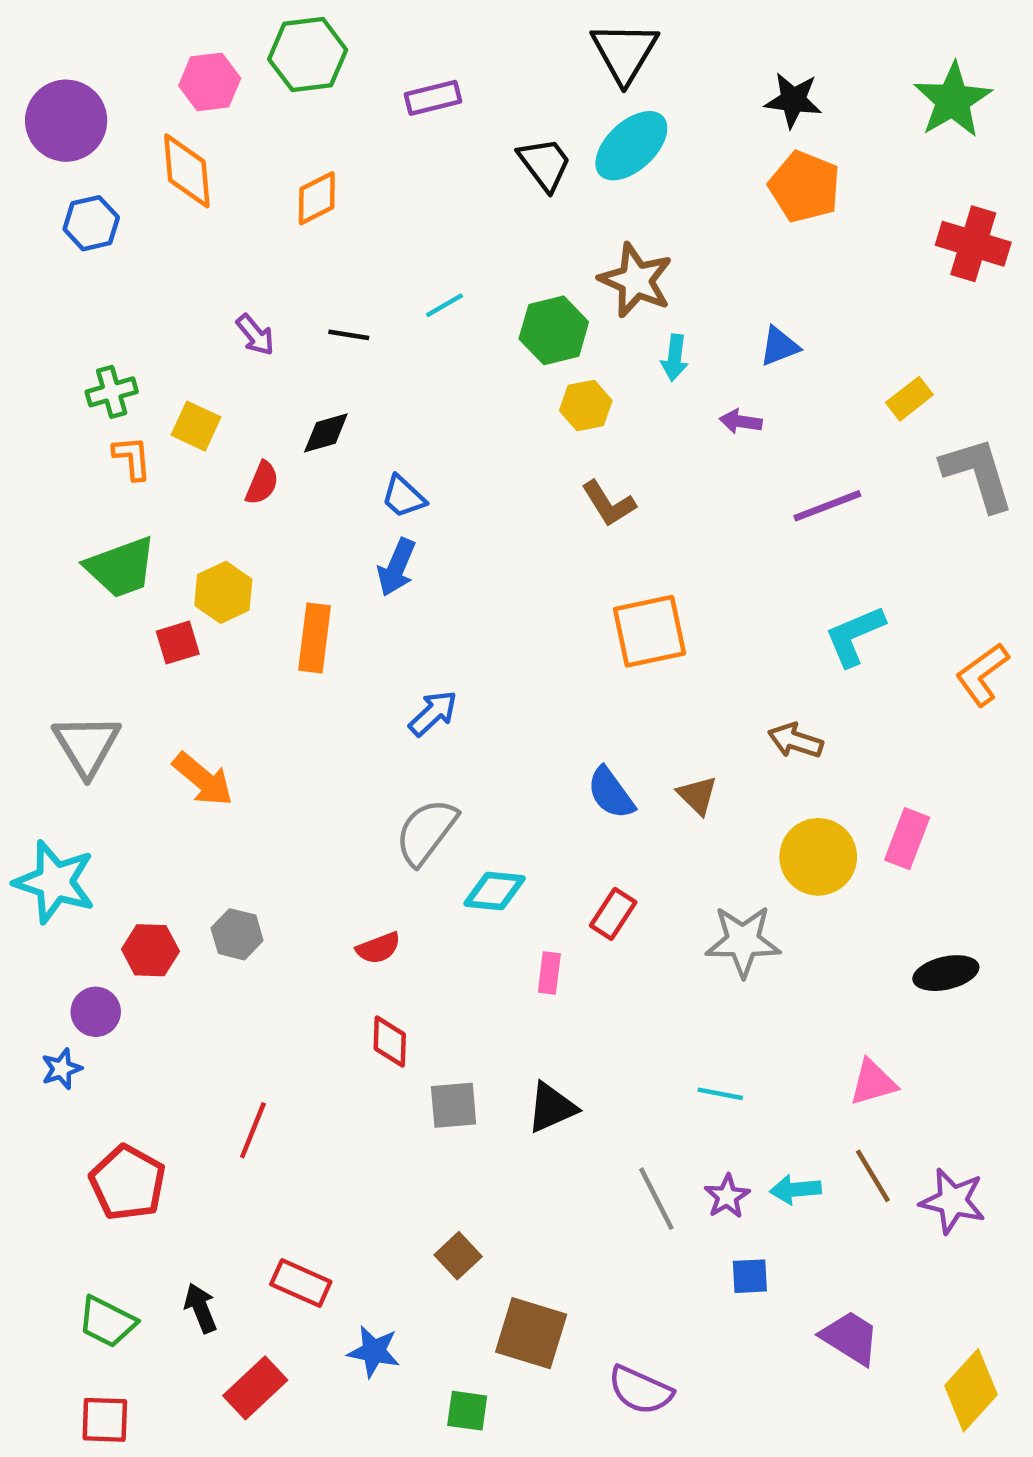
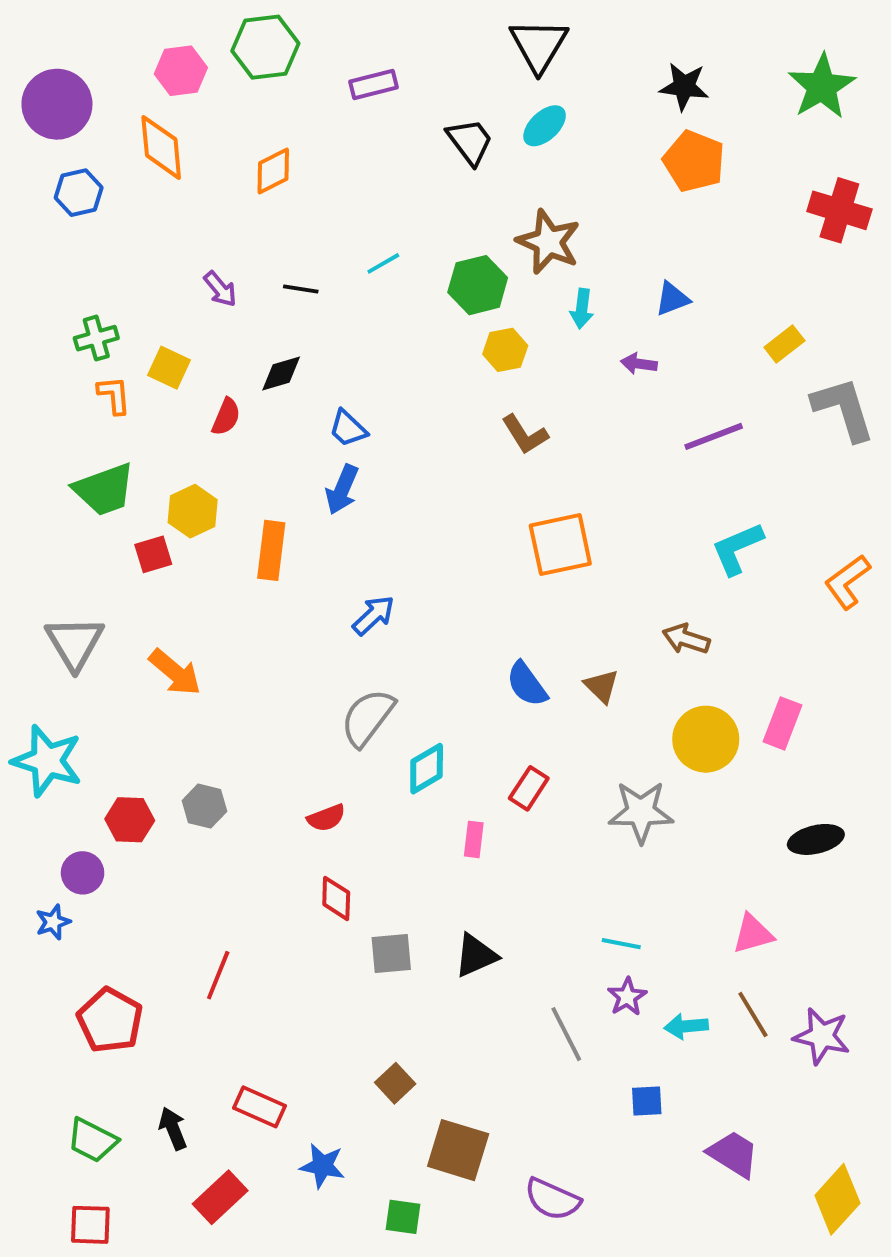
cyan ellipse: (631, 146) -> (545, 126), size x0.7
cyan diamond: (495, 891) -> (427, 769), turned -36
purple star: (727, 1196) -> (627, 997), moved

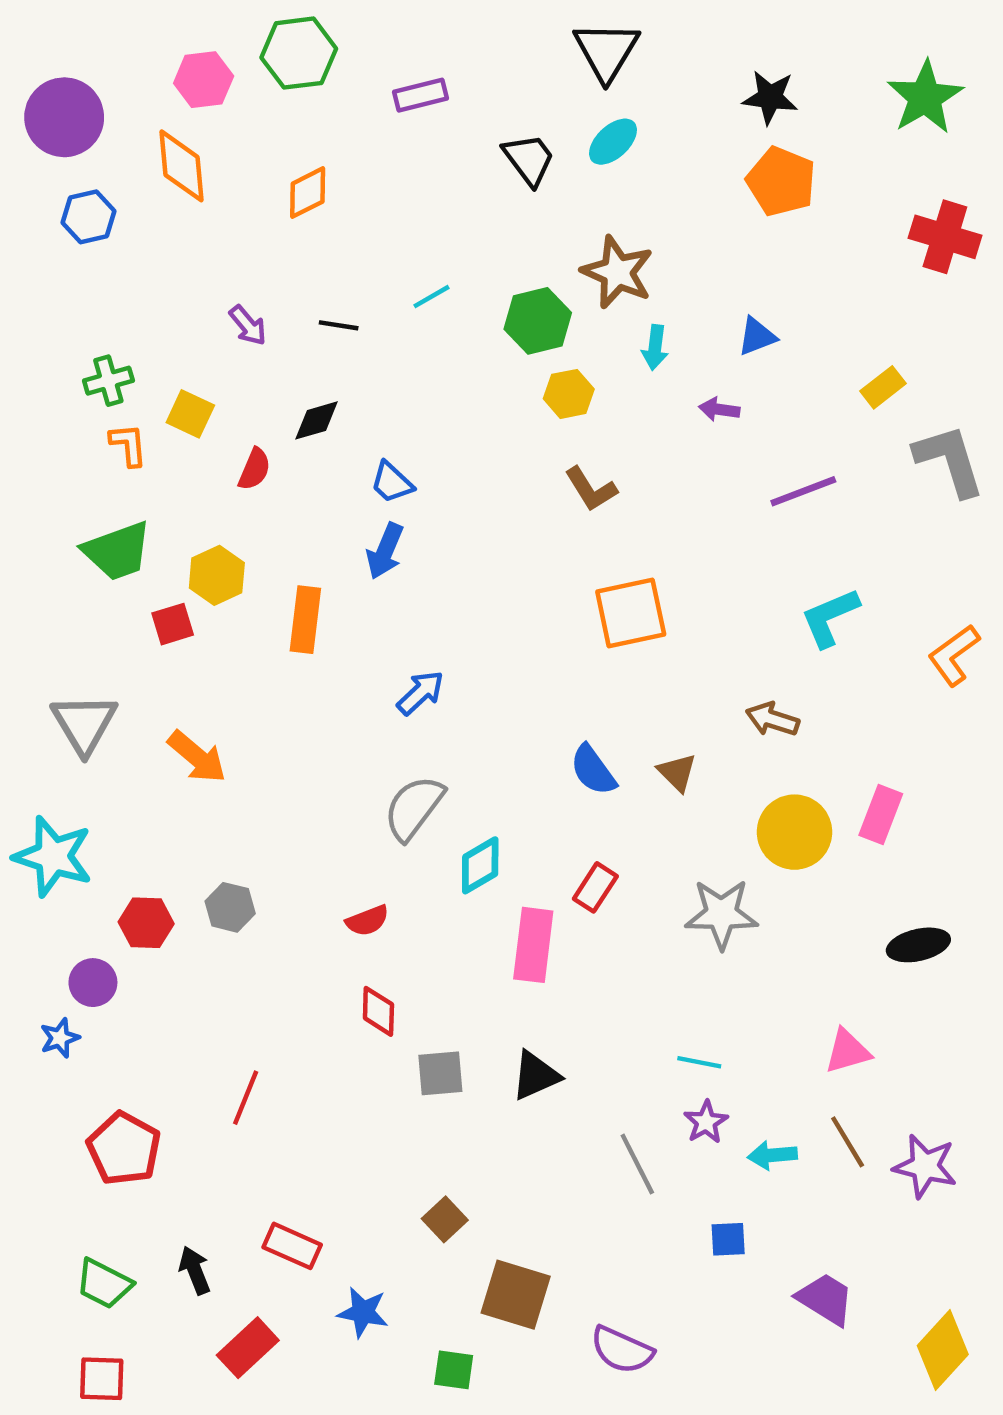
pink rectangle: (474, 839) -> (533, 945), size x1.8

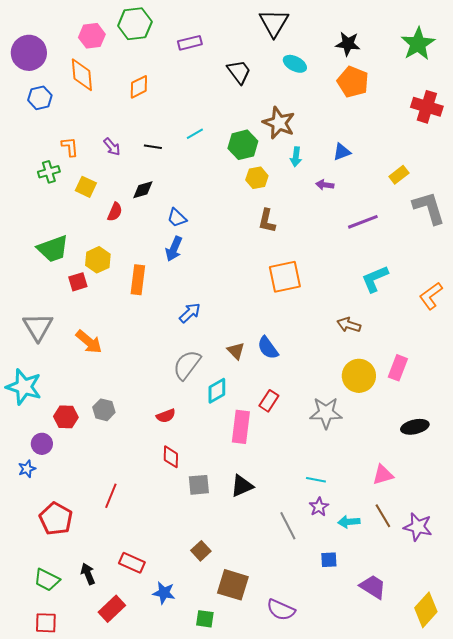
cyan ellipse: (613, 142) -> (295, 64), moved, turned 70
orange L-shape: (128, 445) -> (70, 147), moved
brown L-shape: (591, 489) -> (267, 221), turned 45
brown triangle: (677, 772) -> (236, 351), moved

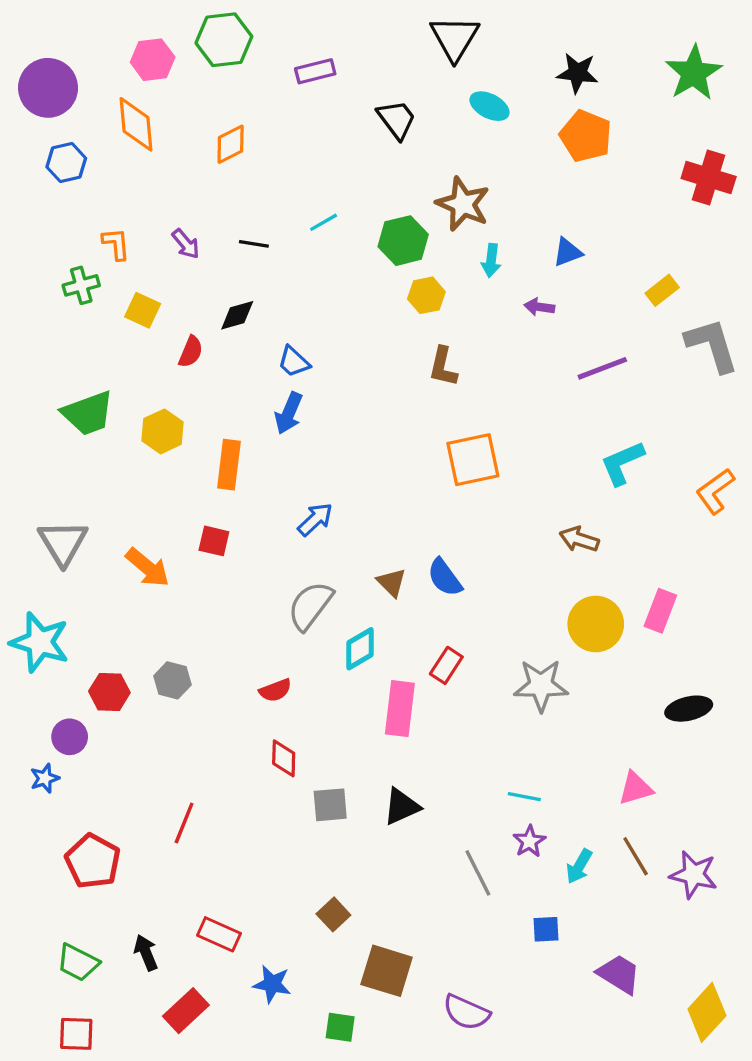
red square: (78, 282) -> (214, 541), moved, turned 30
cyan arrow: (349, 522) -> (579, 866), turned -55

